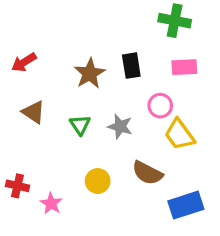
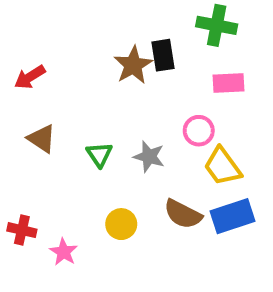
black rectangle: (131, 66) -> (163, 55), moved
brown star: (90, 74) -> (133, 65), moved
blue rectangle: (186, 205) -> (232, 216), moved

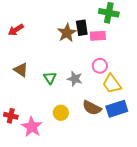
red arrow: (30, 77) -> (16, 30), moved
pink rectangle: (229, 83) -> (98, 36), moved
pink star: (64, 252) -> (32, 127), size x1.5

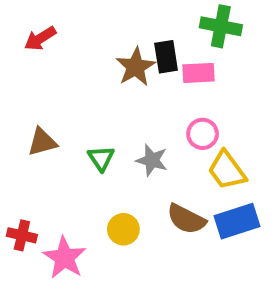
red arrow: (16, 30) -> (40, 38), moved
brown triangle: (21, 70) -> (42, 142), turned -49

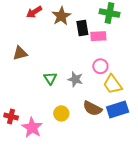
red arrow: (40, 38) -> (34, 12), moved
brown star: (136, 67) -> (61, 16), moved
brown triangle: (42, 142) -> (20, 53), moved

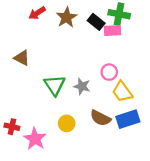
black rectangle: (82, 28) -> (96, 22), moved, turned -42
pink rectangle: (98, 36) -> (112, 31), moved
brown triangle: (20, 53) -> (22, 58), turned 42
green triangle: (50, 78) -> (55, 85), size x1.5

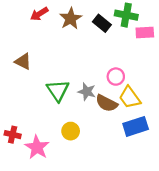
pink rectangle: (112, 31) -> (145, 32), moved
brown semicircle: (100, 118) -> (107, 103), moved

